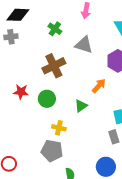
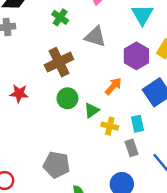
green circle: (47, 99) -> (67, 98), moved
yellow cross: (59, 128) -> (110, 126), moved

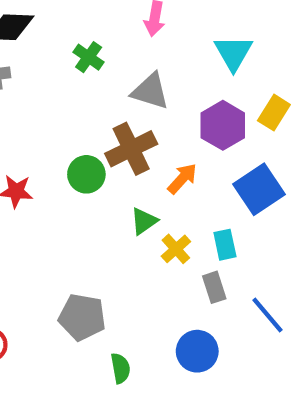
brown cross: (59, 62) -> (131, 149), moved
green circle: (67, 98) -> (86, 174), moved
yellow cross: (110, 126) -> (176, 249), turned 35

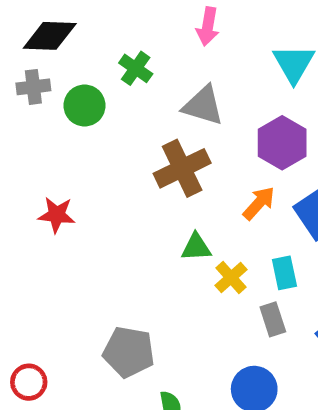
green circle: (86, 174) -> (85, 106), moved
orange arrow: (182, 179) -> (259, 203), moved
green triangle: (144, 221) -> (196, 247), turned 32

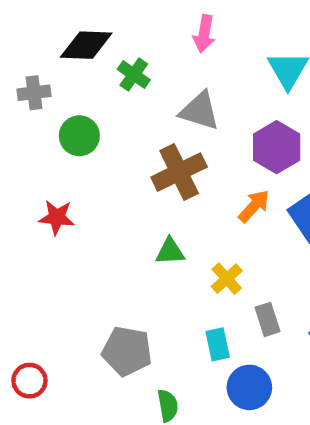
black diamond: (50, 36) -> (86, 45), moved
green circle: (85, 106) -> (79, 136), moved
green triangle: (196, 247) -> (170, 251), moved
cyan rectangle: (284, 273) -> (218, 344), moved

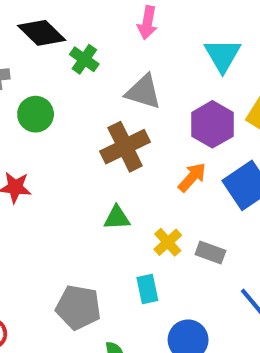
black diamond: (86, 45) -> (42, 33), turned 42
gray rectangle: (268, 319) -> (210, 252), moved, turned -52
cyan rectangle: (218, 344) -> (147, 289), moved

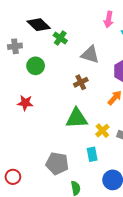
pink arrow: (147, 23) -> (109, 20), moved
brown cross: (125, 147) -> (81, 82), size x0.6
green triangle: (117, 218) -> (77, 118), size x1.6

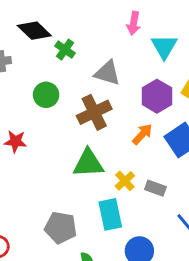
green circle: (36, 66) -> (46, 95), moved
brown cross: (81, 82) -> (94, 112), size x1.6
cyan rectangle: (92, 154) -> (110, 214), size x1.5

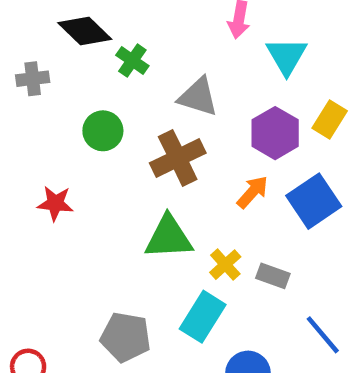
cyan rectangle: (110, 214) -> (203, 317), turned 44

